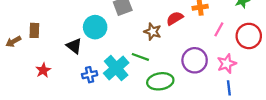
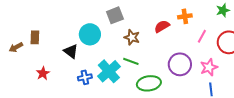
brown star: (153, 32) -> (132, 37), moved

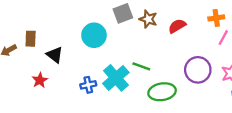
orange cross: (185, 16) -> (216, 18), moved
brown star: (132, 37) -> (148, 19), moved
black triangle: (71, 51) -> (55, 55), moved

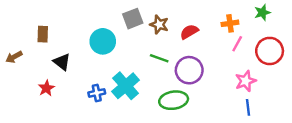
brown rectangle: (31, 39) -> (43, 34), moved
green line: (141, 66) -> (159, 58), moved
purple circle: (198, 70) -> (189, 70), moved

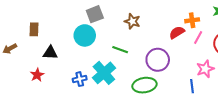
gray square: (133, 19) -> (95, 14), moved
red semicircle: (189, 32) -> (177, 32), moved
green line: (159, 58) -> (120, 50), moved
black triangle: (62, 62) -> (50, 53), turned -35
blue line: (248, 107) -> (192, 86), moved

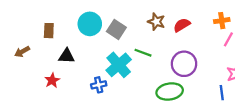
gray square: (95, 14) -> (116, 29), moved, turned -36
red semicircle: (177, 32) -> (182, 25), moved
cyan circle: (85, 35) -> (90, 24), moved
cyan cross: (104, 73) -> (119, 65), moved

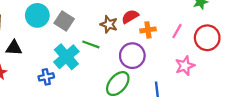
orange cross: (222, 21) -> (148, 30), moved
brown star: (156, 22) -> (109, 24), moved
green ellipse: (170, 92) -> (118, 84), turned -40
blue line: (222, 93) -> (157, 89), moved

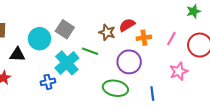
cyan circle: (37, 15) -> (40, 39), moved
green ellipse: (118, 84) -> (115, 88), turned 60

